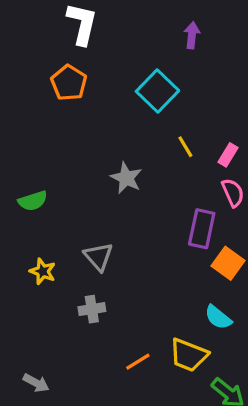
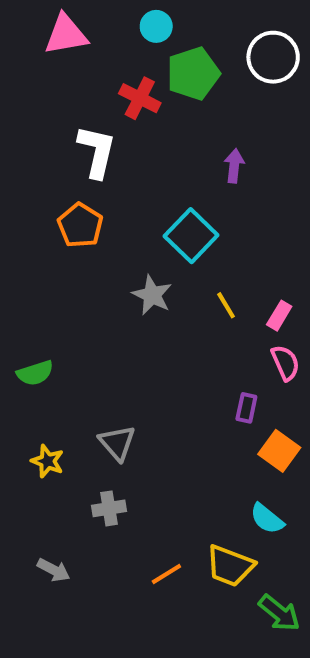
gray star: (126, 178) -> (152, 295), moved
purple rectangle: (202, 229) -> (246, 408), size x0.6
gray arrow: (36, 383) -> (54, 570), moved

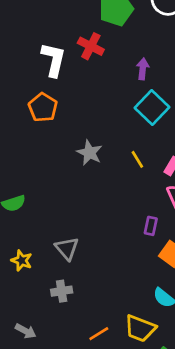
red cross: (140, 98) -> (91, 46), moved
cyan square: (191, 236) -> (152, 107), moved

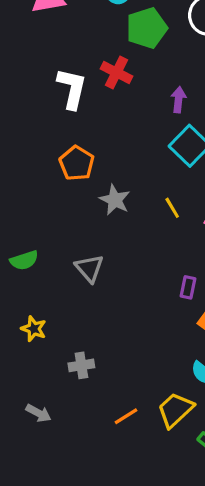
orange pentagon: (43, 107) -> (77, 163), moved
gray triangle: (67, 249) -> (89, 268), moved
yellow trapezoid: (140, 328) -> (175, 410), turned 116

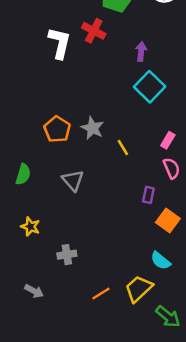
orange pentagon: (77, 163) -> (57, 129), moved
yellow line: (172, 208) -> (123, 148), moved
green semicircle: (24, 260) -> (23, 174), turned -55

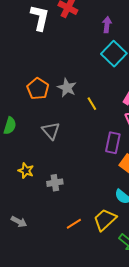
purple rectangle: (148, 195) -> (113, 143), size x1.5
yellow star: (30, 227) -> (26, 171), moved
gray cross: (67, 255) -> (55, 183), moved

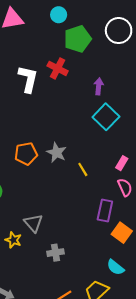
orange pentagon: (38, 89) -> (26, 154), turned 30
gray triangle: (51, 131) -> (33, 223), moved
gray cross: (55, 183) -> (55, 253), moved

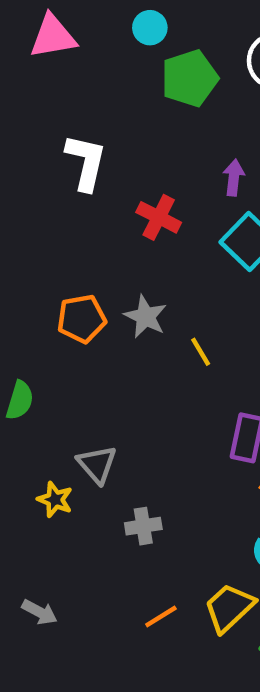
red cross: (58, 68) -> (159, 217), moved

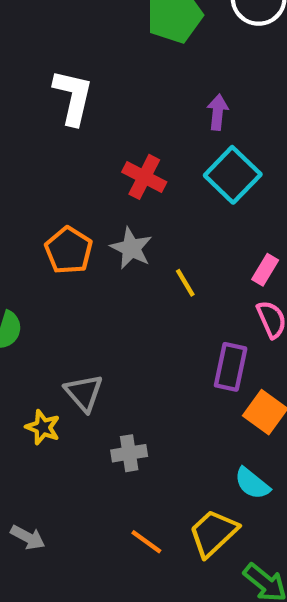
red cross: (159, 217) -> (144, 177), moved
orange pentagon: (82, 319) -> (69, 250), turned -30
orange line: (161, 617) -> (146, 542), turned 68

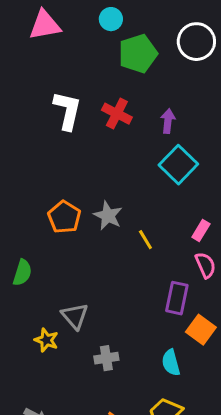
red cross: (144, 177) -> (117, 114), moved
cyan semicircle: (252, 483) -> (171, 363), moved, turned 36

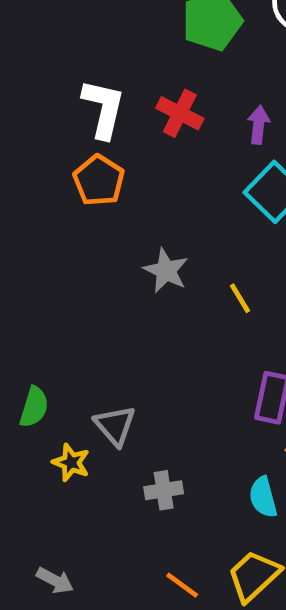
orange pentagon: (64, 217) -> (99, 180), moved
yellow line: (145, 240) -> (240, 298), moved
green semicircle: (22, 273) -> (34, 407), moved

